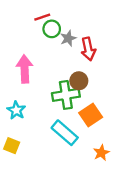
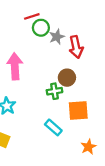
green cross: (66, 95) -> (54, 91), size x0.6
orange square: (91, 115) -> (78, 110), turned 30
cyan rectangle: (65, 133) -> (53, 127), size x0.7

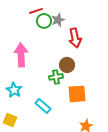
gray star: (57, 37) -> (58, 20), moved
cyan rectangle: (53, 127) -> (43, 106), moved

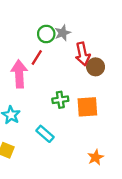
red line: (36, 11) -> (37, 57), moved, turned -40
brown circle: (67, 65) -> (96, 67), moved
orange square: (77, 94) -> (87, 107), moved

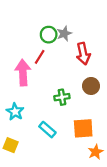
brown circle: (96, 67) -> (91, 86), moved
orange square: (87, 107) -> (83, 128), moved

